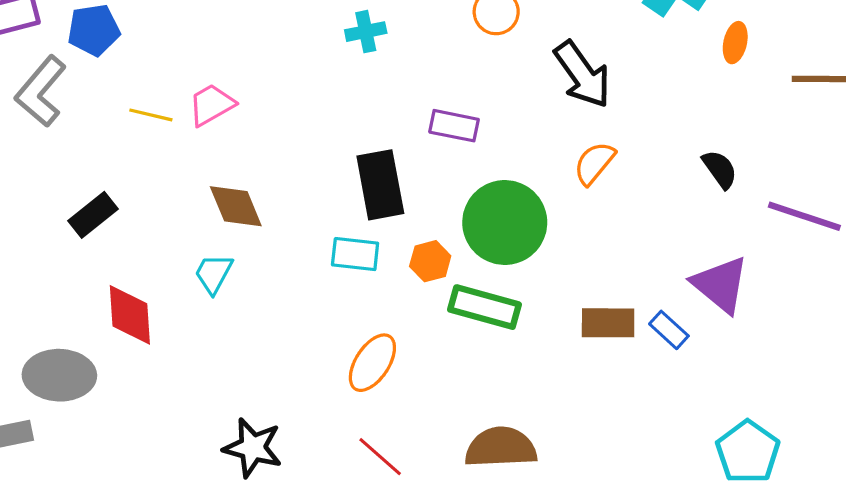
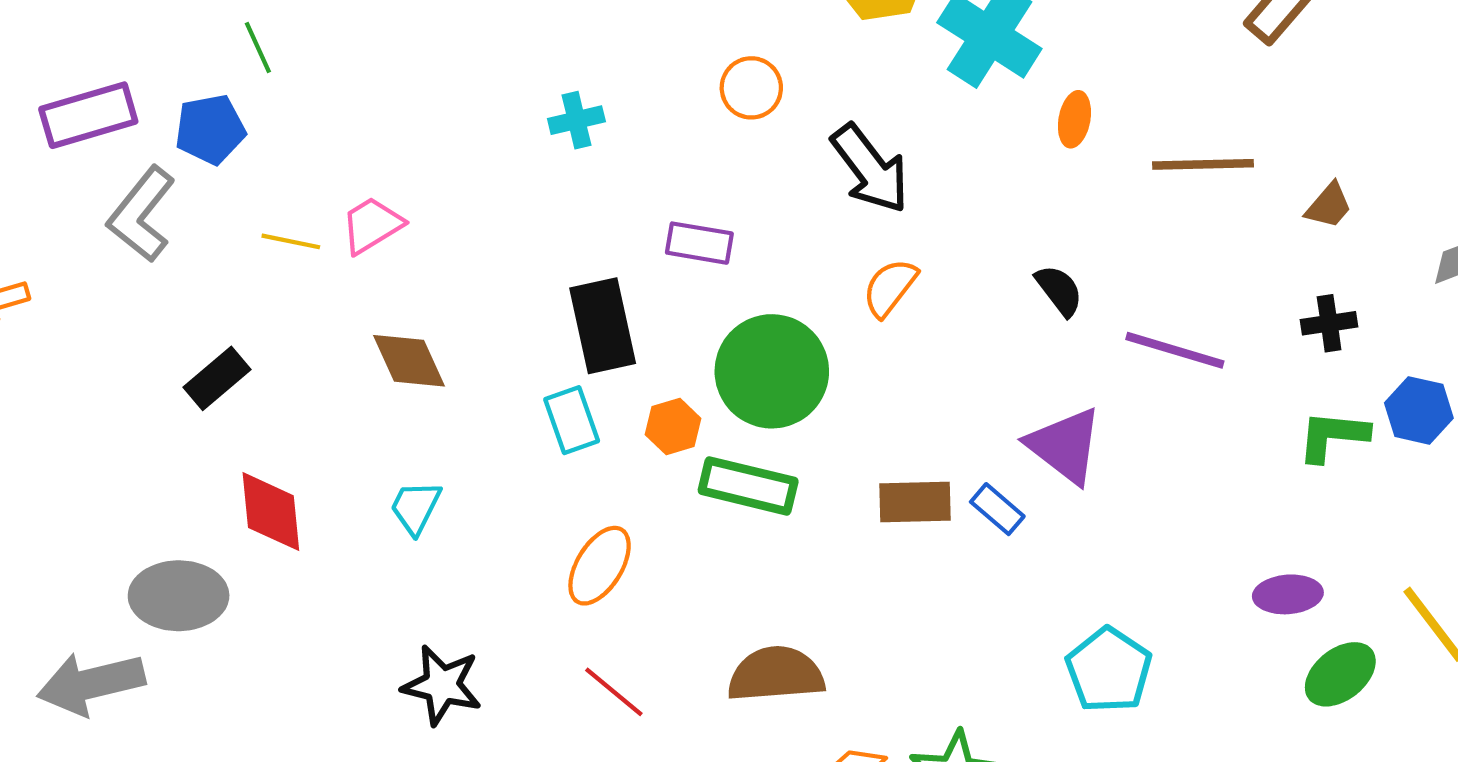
cyan rectangle: (355, 254) -> (572, 420), turned 66
cyan trapezoid: (214, 274) -> (416, 507), moved

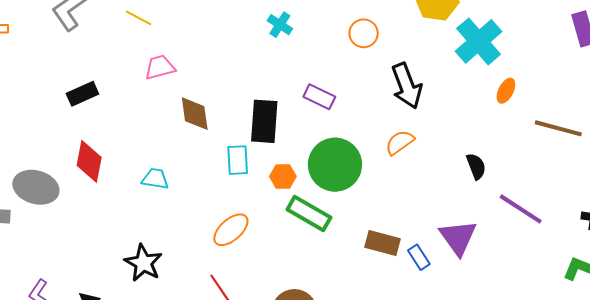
cyan cross: (576, 120) -> (280, 25), turned 30
pink trapezoid: (372, 225) -> (160, 67), moved
yellow line: (291, 241) -> (138, 18), moved
brown diamond: (409, 361) -> (195, 114), moved
cyan trapezoid: (416, 507) -> (155, 179), turned 56

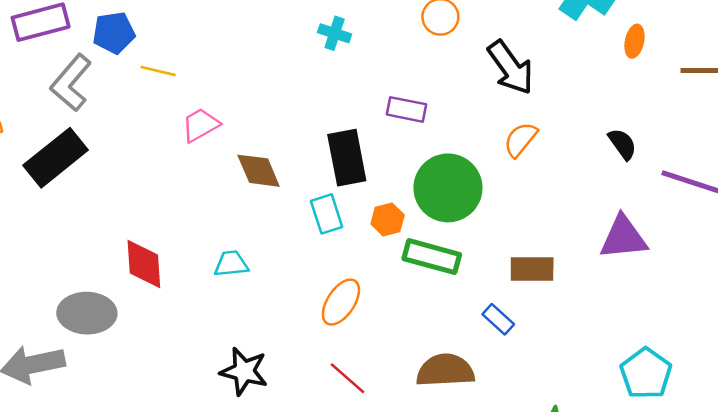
black rectangle: (82, 94) -> (56, 158), moved, size x1.6
purple triangle: (458, 237) -> (623, 238), turned -45
blue rectangle: (419, 257) -> (498, 319), moved

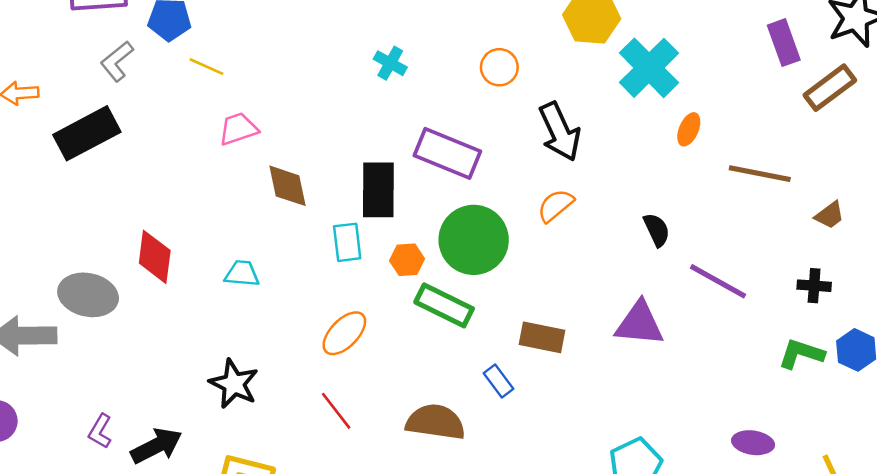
gray L-shape: (71, 83) -> (117, 61), size x0.7
purple rectangle: (407, 109) -> (447, 153), size x1.6

